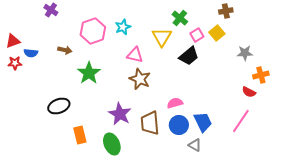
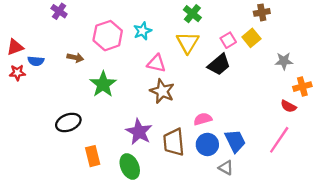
green cross: (180, 18) -> (192, 14), moved

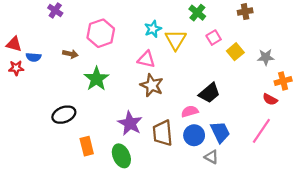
green cross: (192, 14) -> (197, 13), moved
cyan star: (142, 31) -> (153, 29), moved
yellow square: (251, 38) -> (235, 52), moved
red triangle: (15, 47) -> (14, 44), turned 35
black trapezoid: (219, 65) -> (209, 93), moved

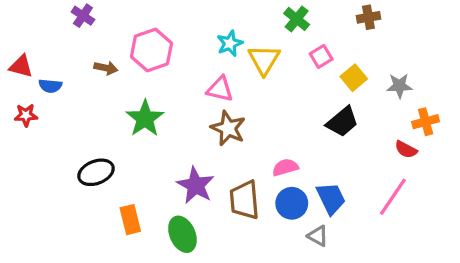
brown arrow: (70, 54) -> (106, 68), moved
red star: (16, 68) -> (26, 115), moved
black trapezoid: (209, 93) -> (342, 122), moved

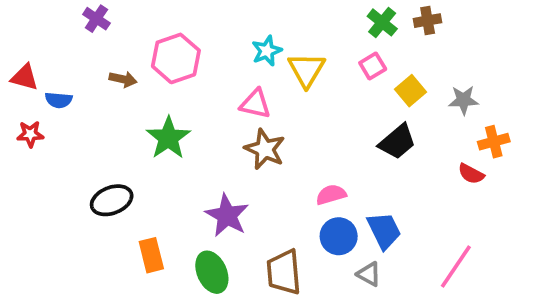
green cross: (297, 19) -> (382, 22), moved
pink line: (393, 197) -> (456, 267), moved
brown trapezoid: (244, 200) -> (284, 272), moved

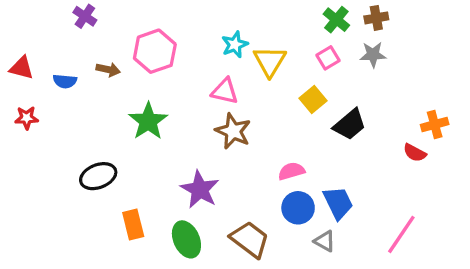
yellow square: (411, 91) -> (313, 100), moved
blue semicircle: (59, 100) -> (65, 81), moved
gray star: (463, 100) -> (373, 55), moved
brown trapezoid: (284, 272) -> (250, 239), turned 132

